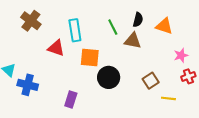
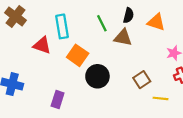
orange square: (90, 57) -> (78, 55), turned 30

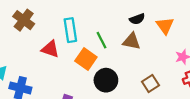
black semicircle: (128, 15) -> (137, 19), turned 56
orange triangle: (156, 22) -> (165, 26), turned 36
green line: (102, 23) -> (102, 40), moved

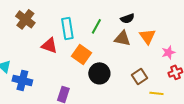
orange triangle: (165, 26) -> (147, 36), moved
green line: (102, 40) -> (96, 26), moved, turned 56

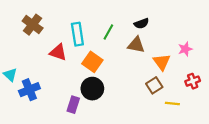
orange triangle: (147, 36) -> (162, 62), moved
pink star: (168, 52) -> (185, 49), moved
black circle: (99, 73) -> (92, 89), moved
blue cross: (22, 80) -> (29, 90), turned -36

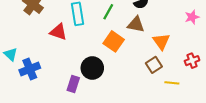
pink star: (185, 49) -> (192, 17), moved
orange square: (92, 62) -> (114, 41), moved

